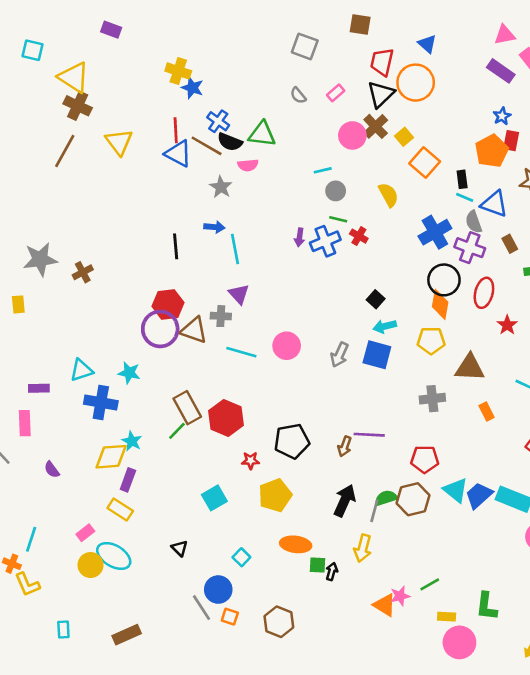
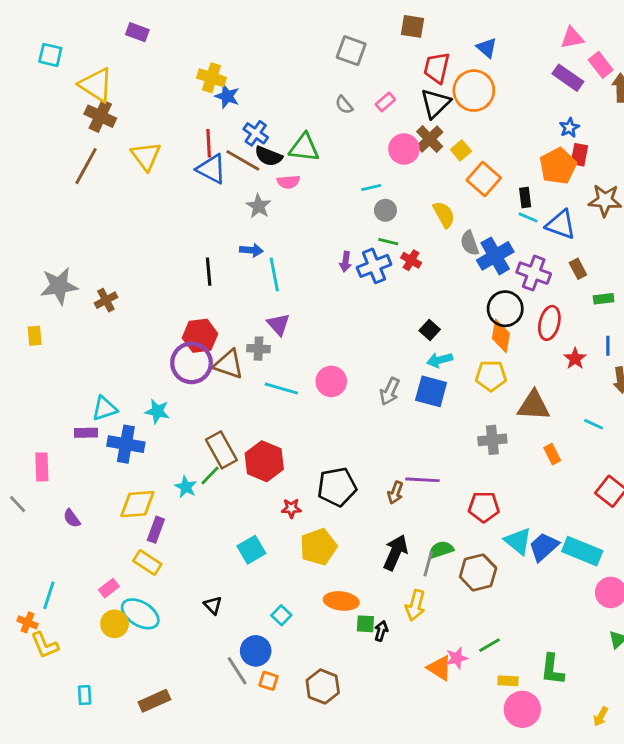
gray semicircle: (474, 222) -> (470, 243), moved
purple rectangle: (39, 388) -> (86, 433), moved
cyan star: (132, 441) -> (186, 487), moved
brown hexagon: (413, 499) -> (478, 572), moved

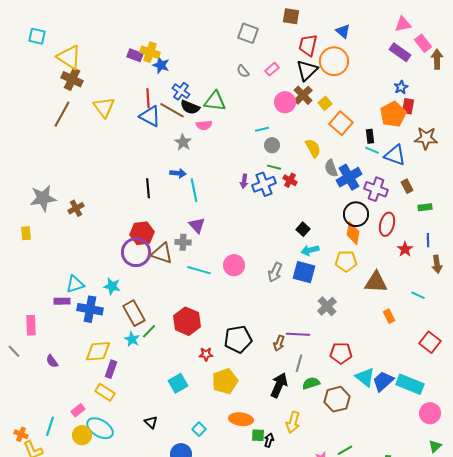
purple rectangle: (137, 32) -> (135, 55), moved
gray cross: (492, 440) -> (327, 306), moved, turned -36
brown rectangle: (221, 450) -> (134, 313), moved
gray line: (428, 564) -> (299, 363), moved
cyan line: (49, 595) -> (50, 426), moved

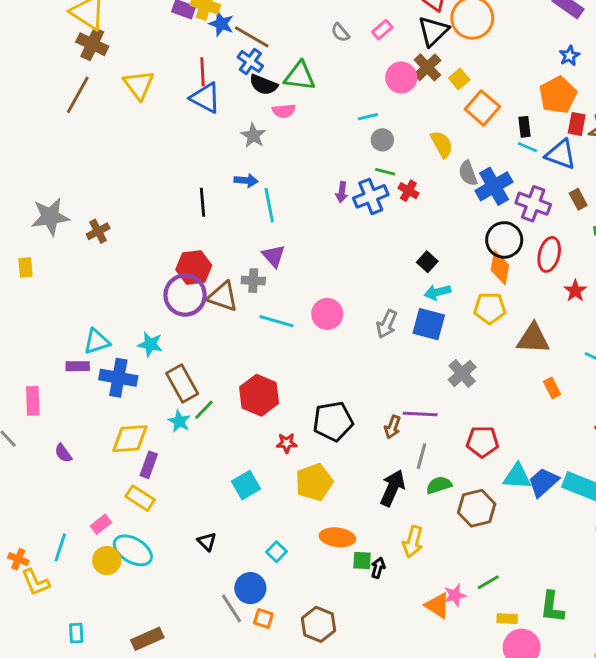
red rectangle: (408, 106) -> (577, 124), moved
brown line: (172, 110) -> (252, 37), moved
cyan triangle: (365, 377) -> (517, 476), turned -35

